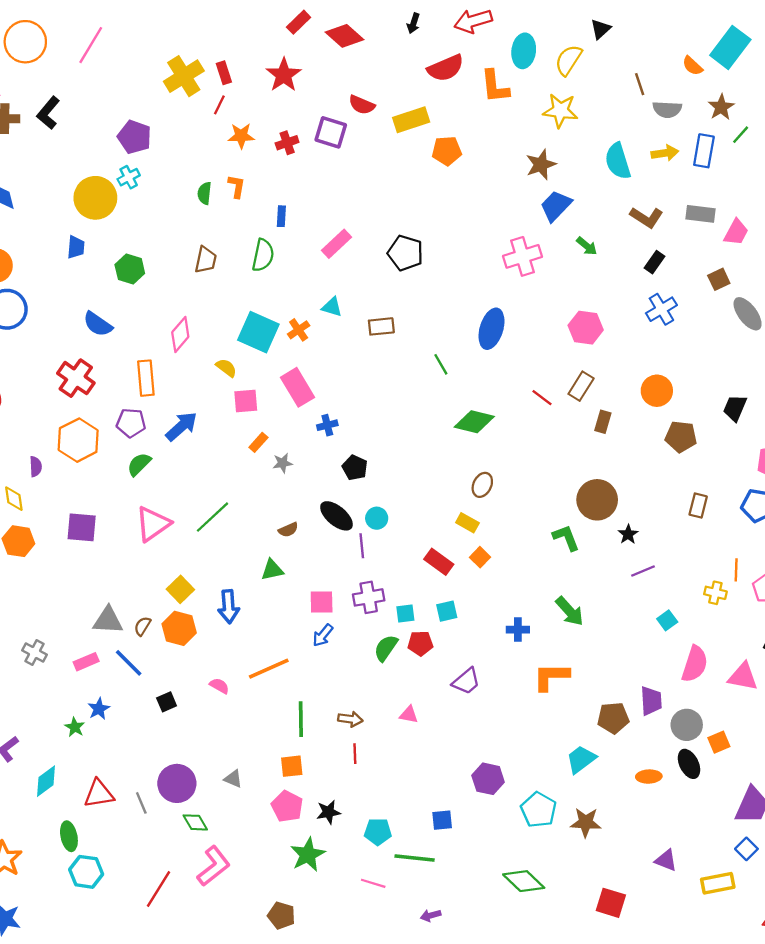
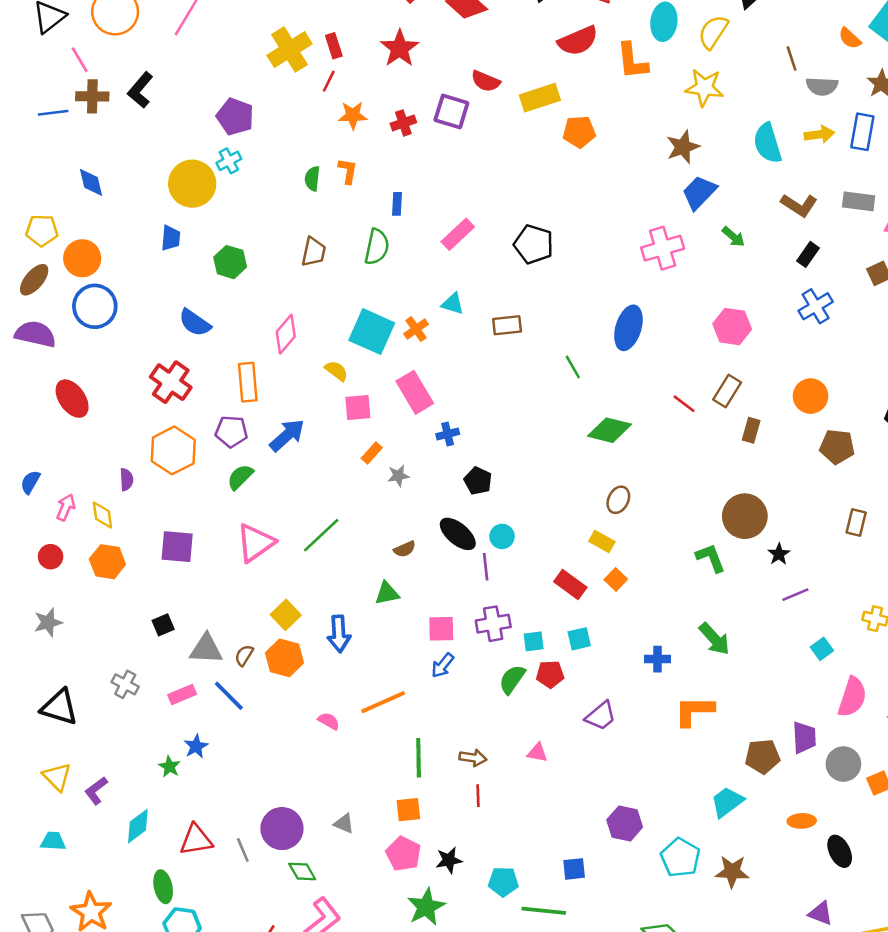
black square: (167, 702) -> (163, 625), moved
black ellipse: (689, 764) -> (840, 851), moved

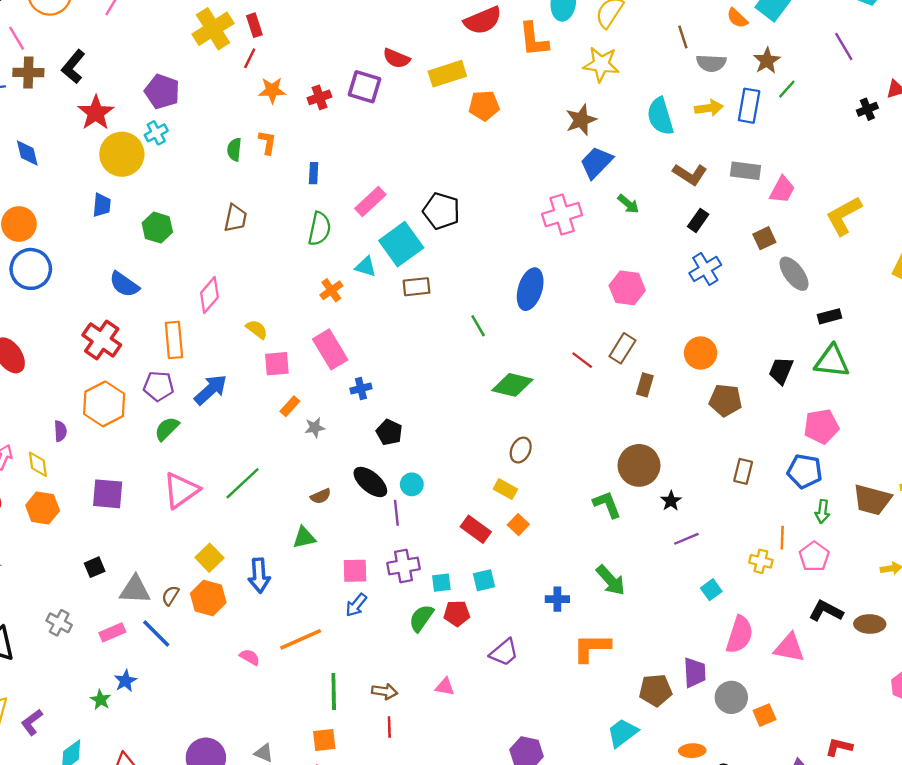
red star: (400, 48) -> (96, 113), moved
green semicircle: (377, 247) -> (319, 229), moved
cyan square: (372, 332) -> (401, 244), moved, turned 30

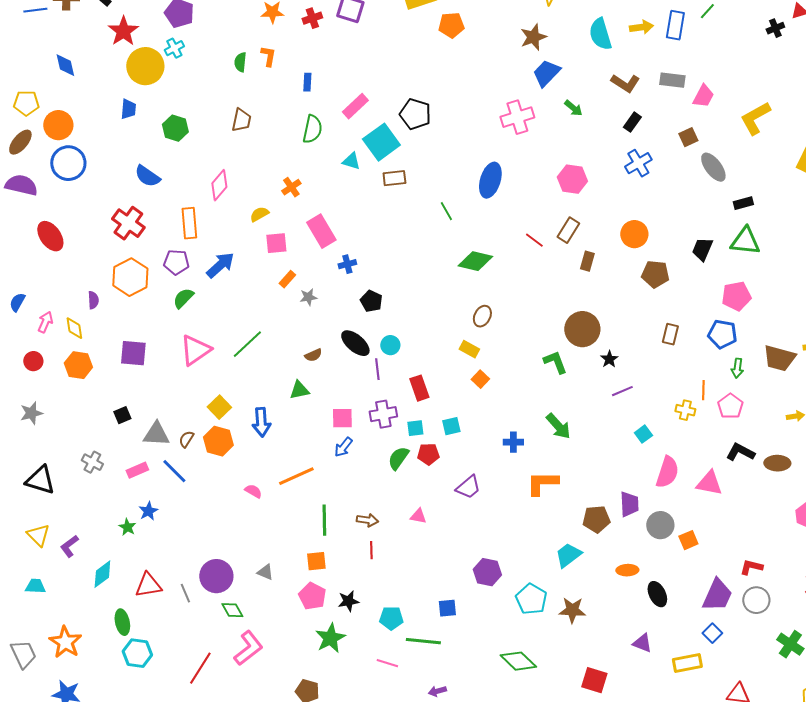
orange cross: (331, 290) -> (291, 187), moved
yellow semicircle: (257, 329) -> (259, 214), turned -66
red rectangle: (476, 529) -> (419, 388), moved, turned 35

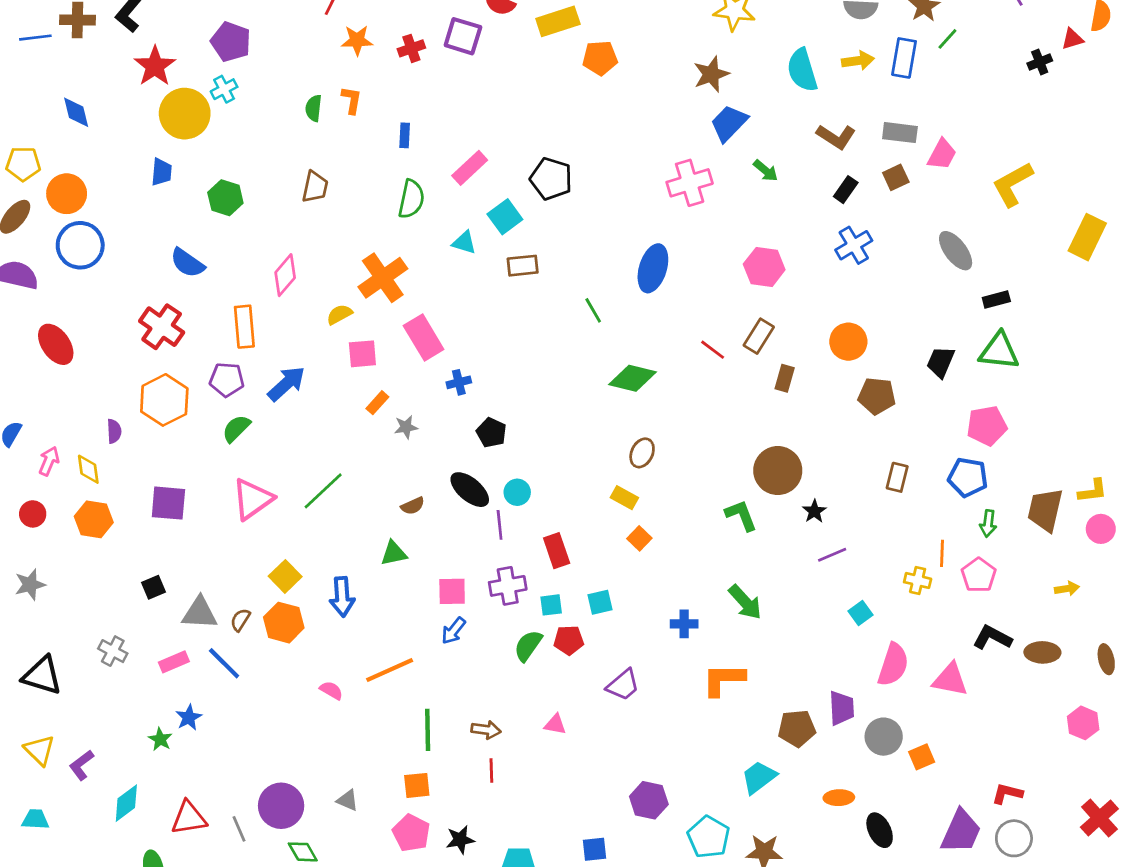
brown square: (688, 137) -> (896, 177), moved
cyan square: (381, 142) -> (505, 217), size x0.7
orange cross: (291, 187) -> (383, 278), size x1.8
brown trapezoid: (779, 358) -> (1045, 510), turned 88

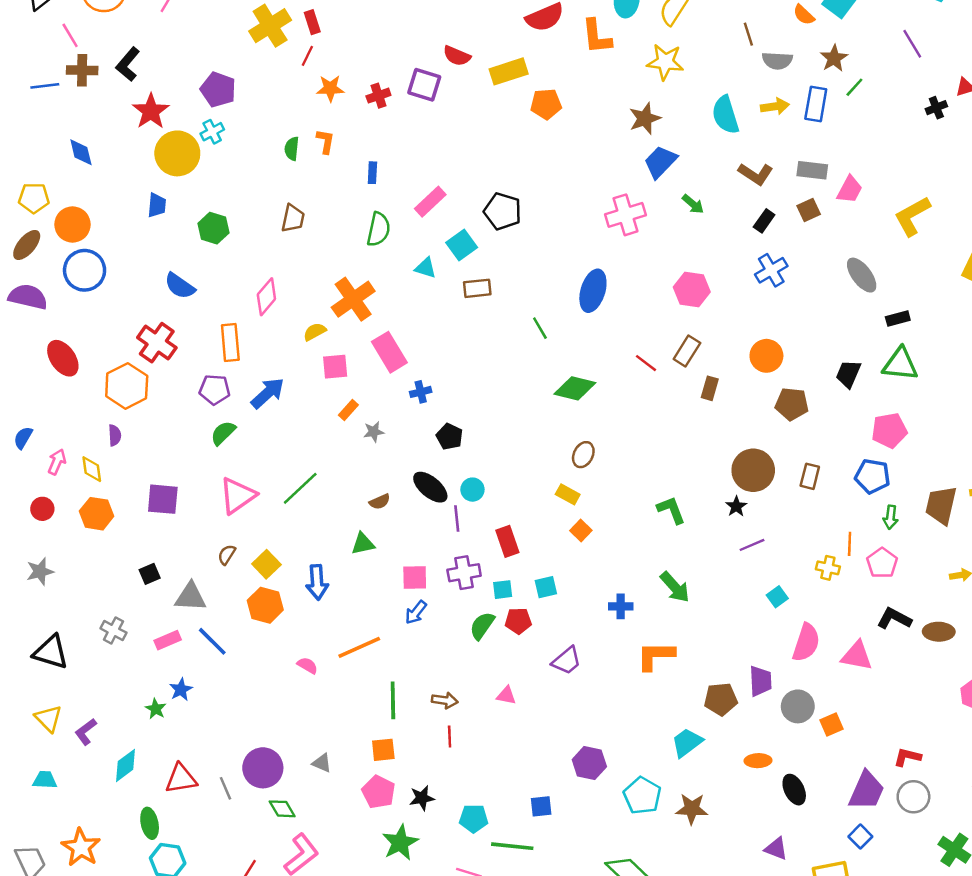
orange hexagon: (164, 400) -> (127, 386), moved
brown circle: (778, 471) -> (753, 470), moved
brown semicircle: (240, 620) -> (227, 555), moved

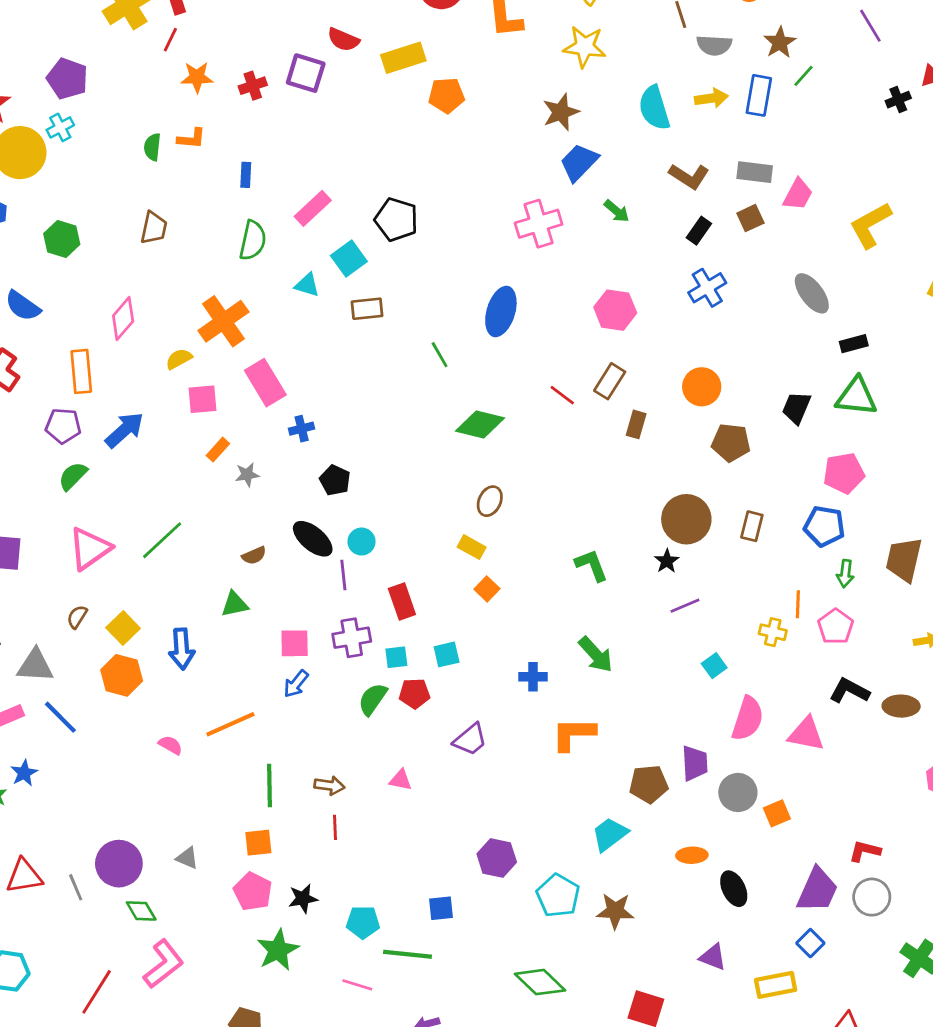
orange L-shape: (325, 141) -> (191, 139), turned 85

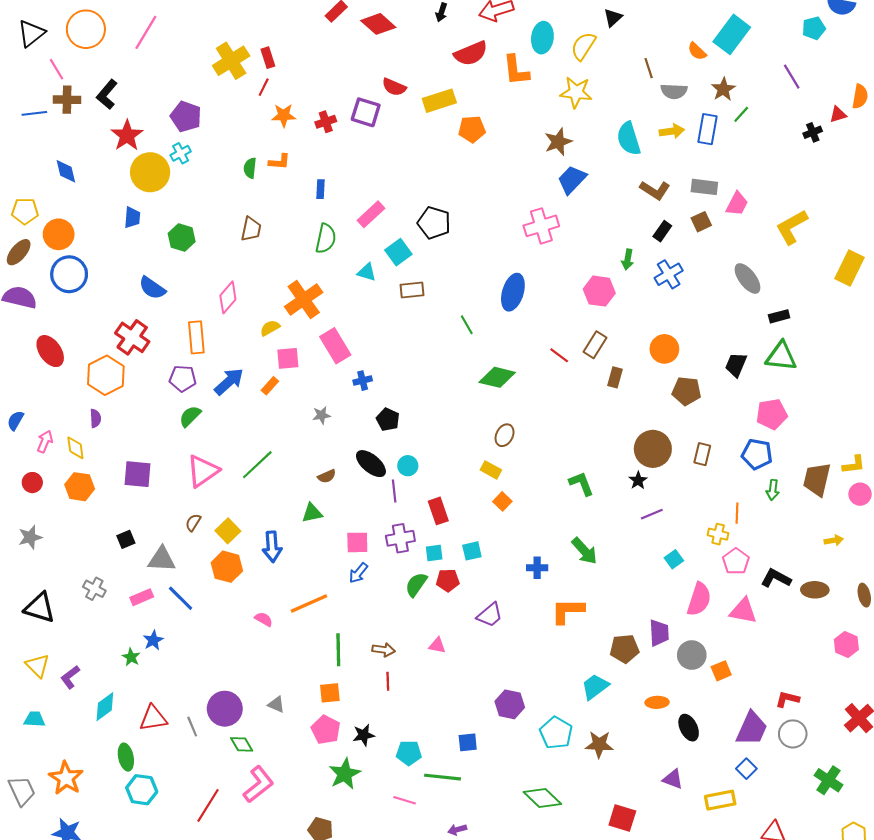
green arrow: (617, 211) -> (628, 260), moved, turned 60
orange rectangle: (218, 450) -> (270, 386), moved
pink pentagon: (836, 627) -> (736, 561), moved

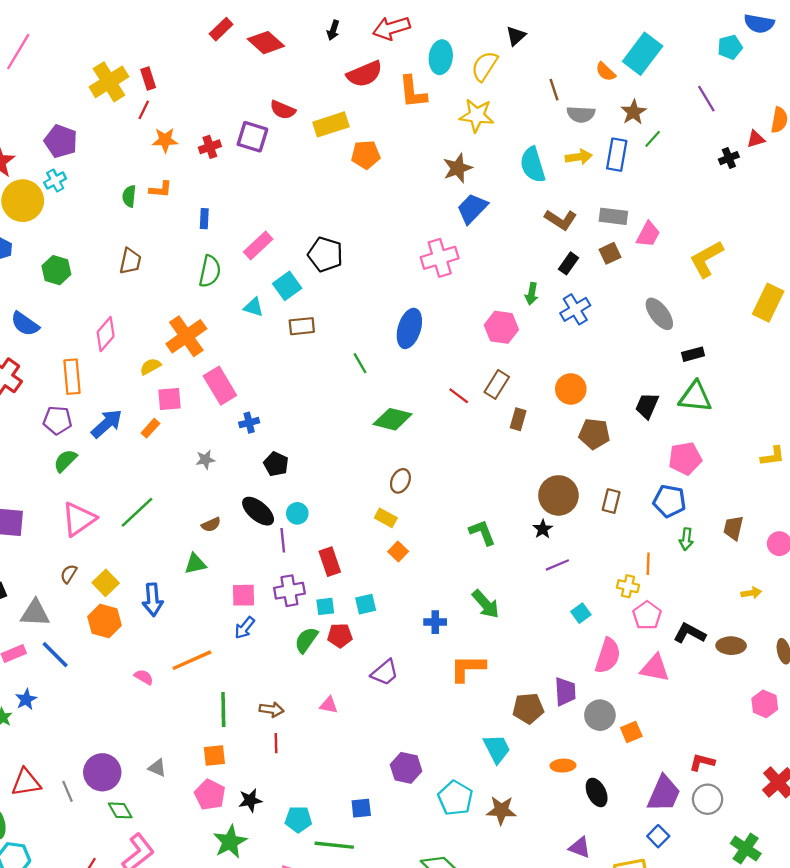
yellow L-shape: (854, 465) -> (773, 456), moved
brown trapezoid: (817, 479) -> (733, 528), size x0.7
cyan trapezoid: (595, 687) -> (497, 749), turned 100

